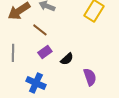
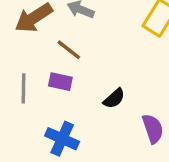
purple rectangle: (45, 52) -> (60, 82), moved, turned 48

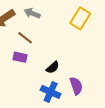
blue cross: (62, 139) -> (51, 92), moved

